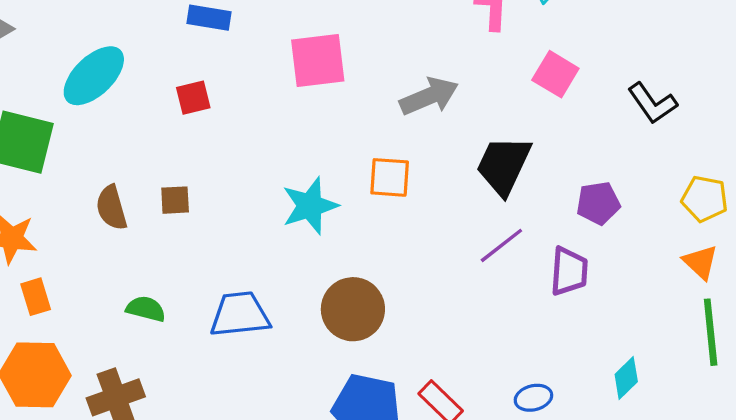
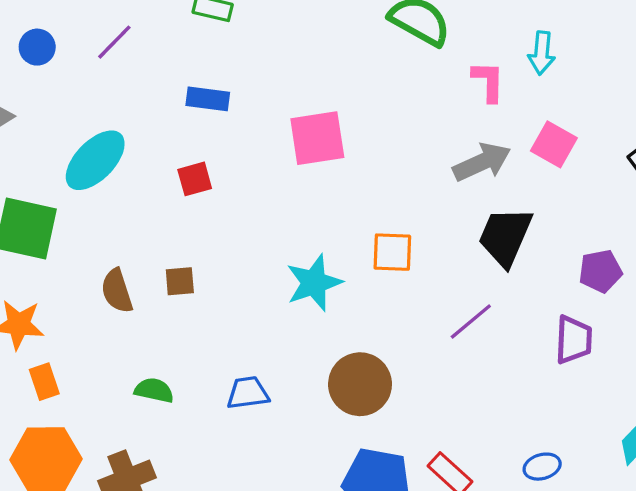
gray arrow: (429, 96) -> (482, 162), moved
purple line: (501, 245) -> (471, 321), moved
blue trapezoid: (240, 314) -> (248, 393), size x0.7

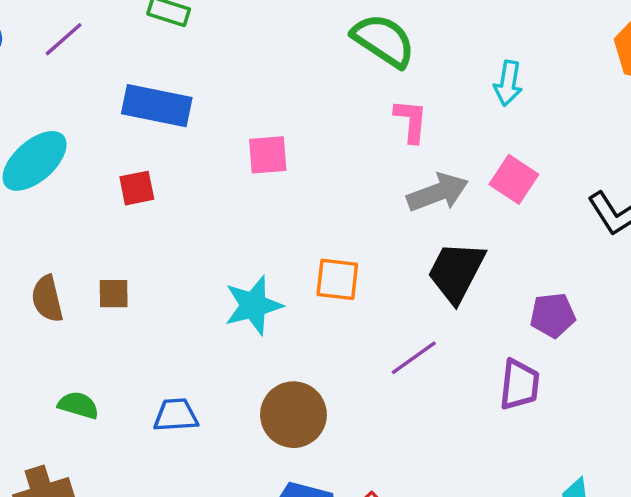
pink L-shape: (488, 81) -> (411, 121), moved
blue rectangle: (208, 99) -> (157, 106), size x1.5
pink square: (317, 138) -> (268, 155), size x0.7

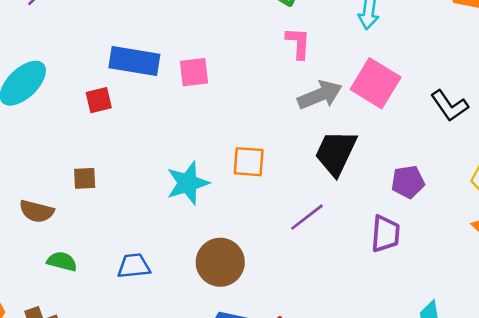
blue rectangle: (157, 106) -> (134, 61), moved
pink square: (514, 179) -> (376, 83), size x1.4
brown semicircle: (47, 299) -> (37, 211), moved, turned -60

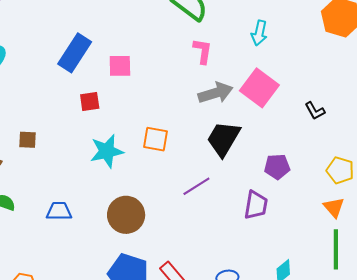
blue rectangle: (134, 61) -> (75, 53), turned -72
red square: (99, 100) -> (90, 102), moved
black L-shape: (449, 106) -> (315, 111), size x0.7

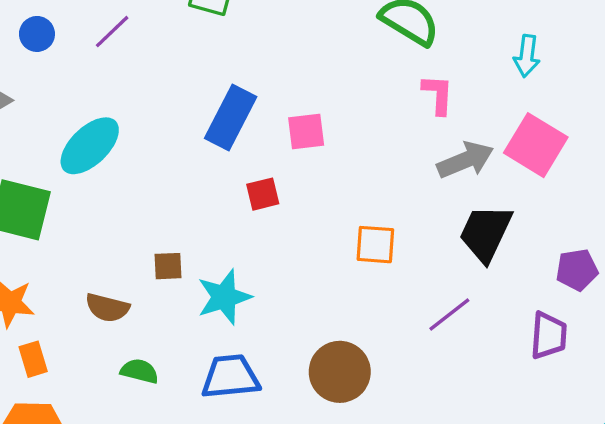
cyan star: (107, 151) -> (224, 297), moved
blue trapezoid: (59, 211) -> (230, 377), size x1.4

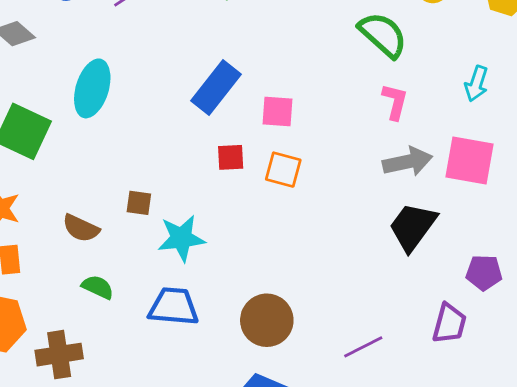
pink square: (536, 145) -> (469, 160), turned -32
cyan ellipse: (90, 146) -> (92, 88), turned -40
orange square: (375, 245) -> (283, 170), moved
purple line: (449, 314) -> (363, 347), moved

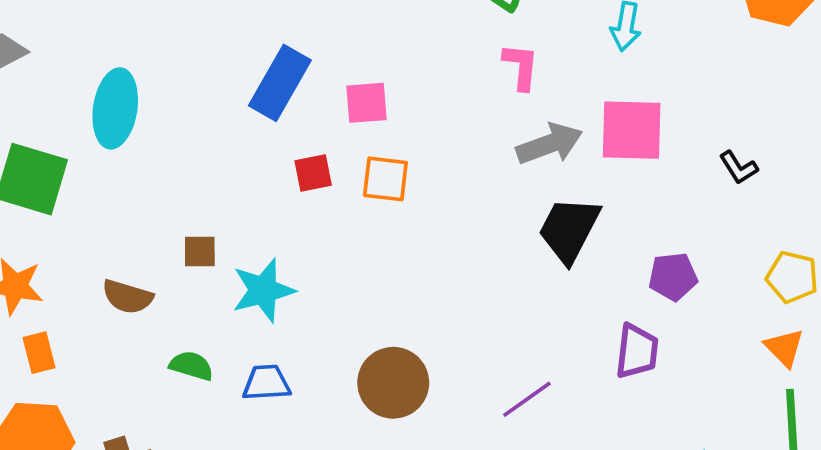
green semicircle: (98, 287) -> (191, 366), moved
blue trapezoid: (174, 307) -> (266, 383), size x0.7

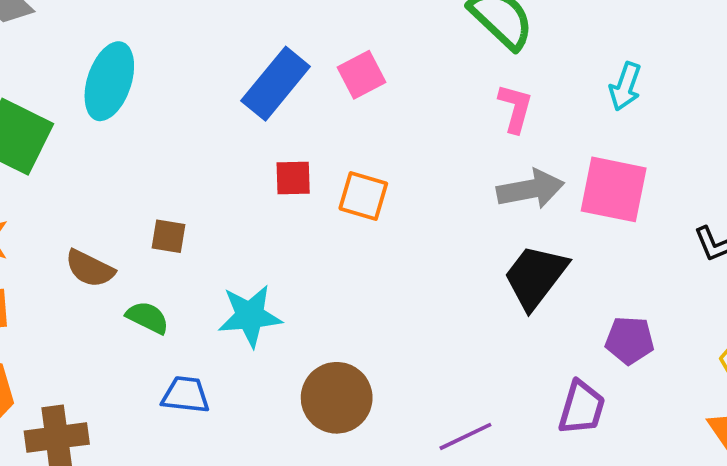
pink square: (367, 103) -> (362, 75), moved, turned -33
cyan star: (263, 290) -> (250, 316), moved
green semicircle: (191, 366) -> (148, 317), moved
blue trapezoid: (266, 383) -> (186, 395), moved

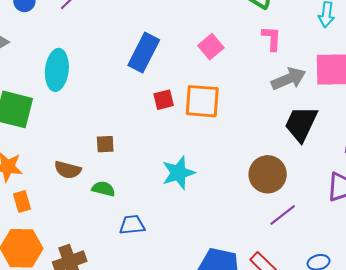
pink square: (362, 75) -> (211, 47), moved
orange square: (363, 196) -> (202, 101), size x1.4
cyan star: (250, 316) -> (178, 173), moved
brown circle: (337, 398) -> (268, 174), moved

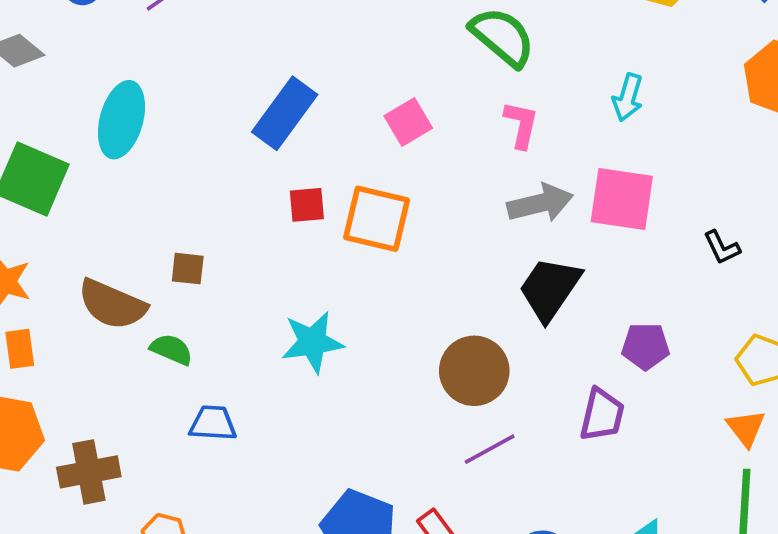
brown semicircle: (68, 170) -> (112, 304), size x1.4

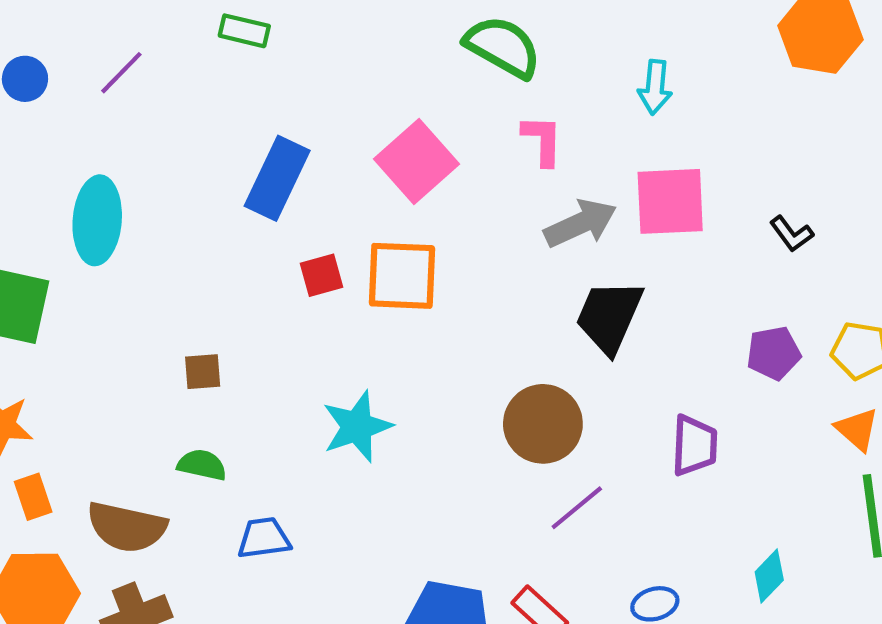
pink square: (408, 122) -> (416, 161), size x1.5
brown semicircle: (112, 304) -> (127, 527), moved
purple pentagon: (646, 346) -> (774, 353), moved

